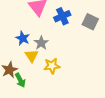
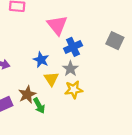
blue cross: (62, 16) -> (73, 47), moved
gray star: (41, 43) -> (70, 69), moved

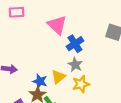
blue star: (41, 60) -> (40, 81), moved
yellow triangle: (51, 79) -> (58, 77), turned 32

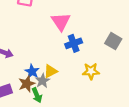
gray star: (75, 65) -> (42, 81), moved
yellow star: (81, 84) -> (91, 71), moved

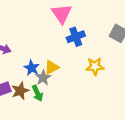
brown star: (27, 84) -> (20, 91), moved

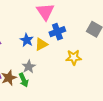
yellow triangle: (52, 67) -> (41, 44), moved
blue star: (32, 68) -> (27, 40), moved

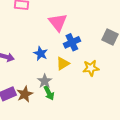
yellow triangle: (41, 44) -> (63, 64), moved
green arrow: (24, 80) -> (49, 93), moved

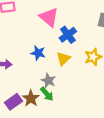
green arrow: (49, 93) -> (47, 94), moved

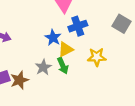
blue star: (38, 53) -> (53, 38), moved
green arrow: (47, 94) -> (63, 66), moved

